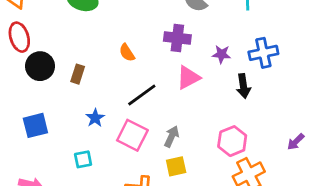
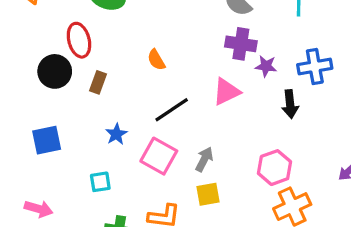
red ellipse: (19, 37) -> (79, 40), moved
purple cross: (177, 38) -> (241, 44), moved

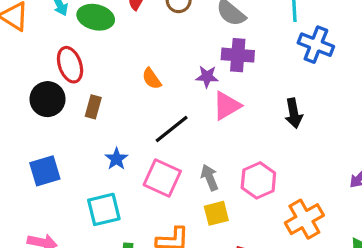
purple star: (266, 66) -> (207, 77), moved
blue cross: (315, 66) -> (316, 45), moved, turned 36
gray arrow: (204, 159) -> (210, 178), turned -45
pink hexagon: (275, 168) -> (258, 180), moved
cyan square: (100, 182) -> (104, 209), size x1.5

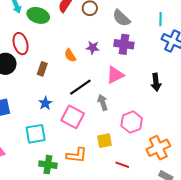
purple star: (207, 77) -> (93, 48), moved
brown rectangle: (93, 107) -> (42, 69), moved
gray arrow: (210, 178) -> (103, 102), moved

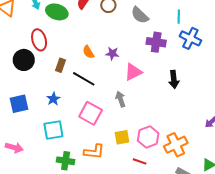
purple cross: (124, 44) -> (156, 42), moved
purple star: (93, 48) -> (112, 54), moved
black line: (80, 87) -> (84, 79), moved, turned 65
blue star: (45, 103) -> (53, 99), moved
pink hexagon: (132, 122) -> (148, 137), moved

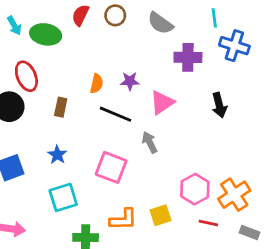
orange semicircle: (88, 52) -> (97, 84), turned -128
black line: (84, 79) -> (116, 114), moved
yellow square: (122, 137) -> (161, 215), moved
red line: (140, 161) -> (208, 223), moved

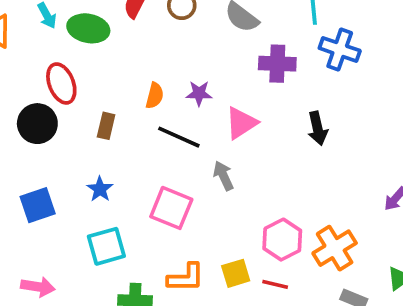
red line: (208, 223) -> (275, 284), moved

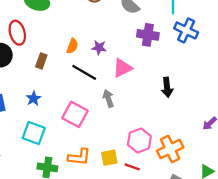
black arrow: (318, 128) -> (167, 87), moved
cyan square: (106, 246) -> (34, 133), turned 30

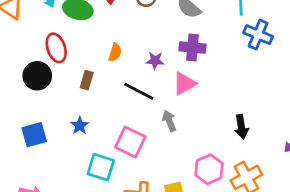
purple cross: (148, 35) -> (193, 47), moved
orange semicircle: (72, 46) -> (115, 52), moved
black arrow: (167, 87) -> (241, 127), moved
cyan square: (34, 133) -> (101, 167), moved

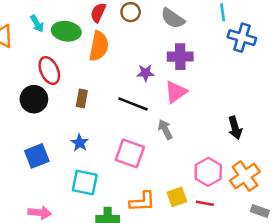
orange semicircle: (115, 52) -> (99, 46), moved, size x1.6
cyan square: (101, 167) -> (85, 182), moved

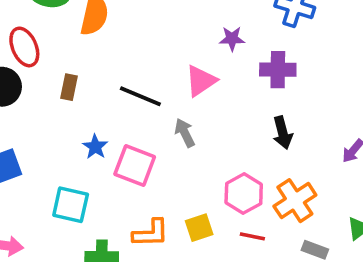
purple cross: (180, 57) -> (278, 70), moved
purple star: (145, 73) -> (232, 39), moved
blue star: (80, 143) -> (95, 147), moved
red line: (205, 203) -> (252, 236), moved

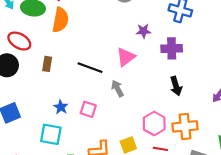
red ellipse: (24, 47) -> (19, 41), turned -35
blue star: (95, 147) -> (61, 107), moved
pink square: (135, 165) -> (88, 109), size x0.7
orange cross: (295, 201) -> (185, 126), turned 30

